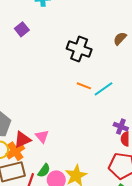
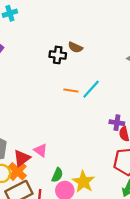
brown semicircle: (120, 39) -> (75, 47), moved, turned -96
black cross: (79, 49) -> (58, 55), size x0.7
green semicircle: (44, 171) -> (57, 175), moved

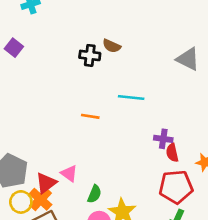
cyan line: (91, 89) -> (131, 97), turned 54
orange line: (71, 90) -> (90, 116), moved
green semicircle: (57, 175) -> (94, 194), moved

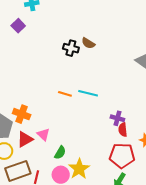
purple square: (14, 48) -> (18, 26), moved
cyan line: (131, 97) -> (88, 93), moved
orange cross: (41, 199) -> (22, 114), moved, turned -30

